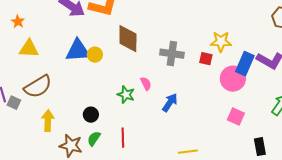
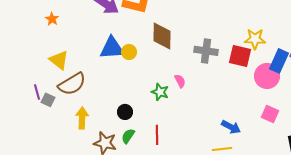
yellow triangle: (29, 49) -> (59, 60), moved, turned 35
red square: (206, 59) -> (240, 56), size x1.6
blue arrow: (170, 103) -> (231, 127), moved, turned 84

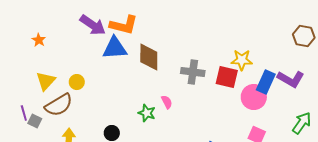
blue triangle: (112, 48) -> (115, 48), moved
yellow circle: (129, 52) -> (77, 82), moved
yellow triangle: (59, 60) -> (46, 81), turned 35

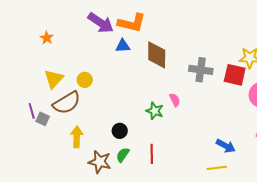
blue triangle: (115, 48) -> (123, 46), size x0.6

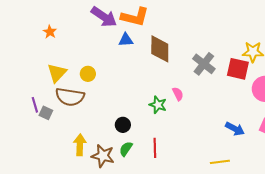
gray cross: (201, 70) -> (204, 64), turned 30
brown semicircle: (67, 103) -> (70, 97), turned 40
yellow arrow: (77, 137) -> (80, 145), moved
blue arrow: (226, 146) -> (235, 129), moved

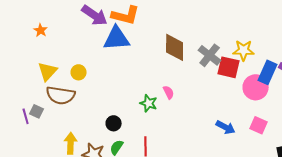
blue triangle: (126, 40) -> (117, 38), size x1.8
brown diamond: (160, 49) -> (175, 47), moved
gray cross: (204, 64) -> (210, 55), moved
purple line: (35, 105) -> (26, 116), moved

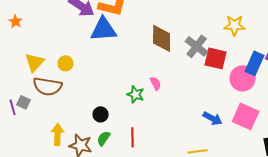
orange star: (41, 30) -> (16, 21), moved
yellow star: (244, 50) -> (235, 25), moved
pink square: (259, 125) -> (246, 116), size x1.5

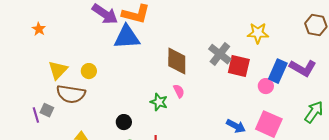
brown diamond: (162, 38) -> (177, 61), moved
pink circle: (243, 78) -> (266, 86), size x0.6

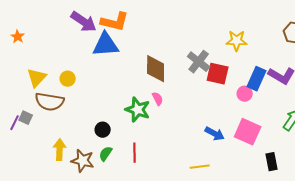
green star: (159, 102) -> (138, 110), size x1.4
purple line: (36, 115) -> (15, 123), turned 42

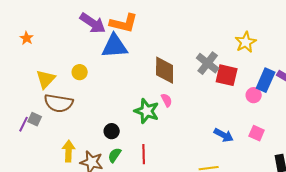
yellow star: (237, 41) -> (246, 42), turned -30
yellow circle: (68, 79) -> (80, 72), moved
pink square: (248, 132) -> (257, 133), size x0.6

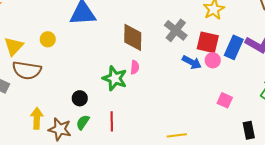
red square: (227, 75) -> (208, 42), moved
pink circle: (254, 95) -> (213, 60), moved
pink semicircle: (167, 100) -> (135, 67), turned 32
blue arrow: (224, 135) -> (192, 62), moved

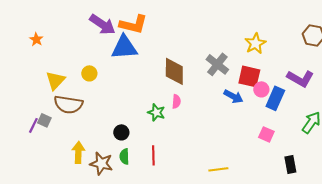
blue rectangle: (234, 47) -> (275, 98), moved
pink circle: (213, 60) -> (261, 89), moved
green star: (115, 78) -> (156, 112), size x0.7
green semicircle: (83, 122) -> (124, 156), turned -35

